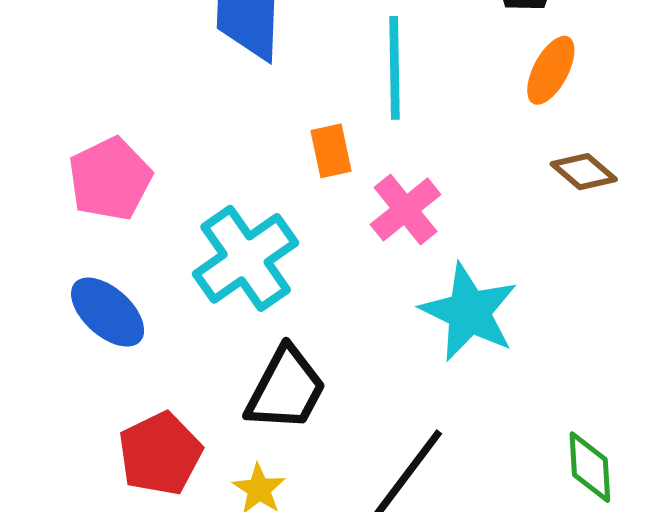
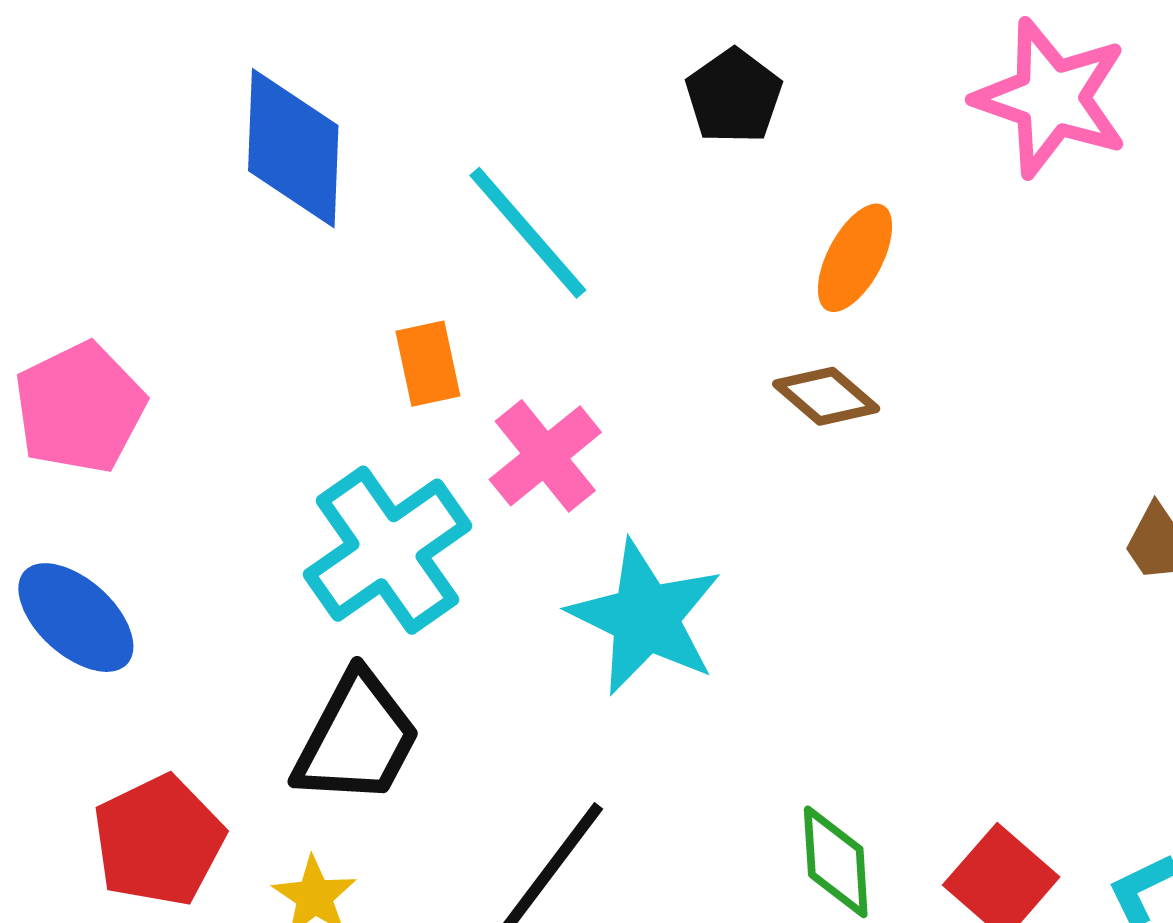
cyan line: (395, 68) -> (528, 233), turned -40
orange ellipse: (551, 70) -> (855, 258), moved
cyan cross: (246, 258) -> (388, 550), moved

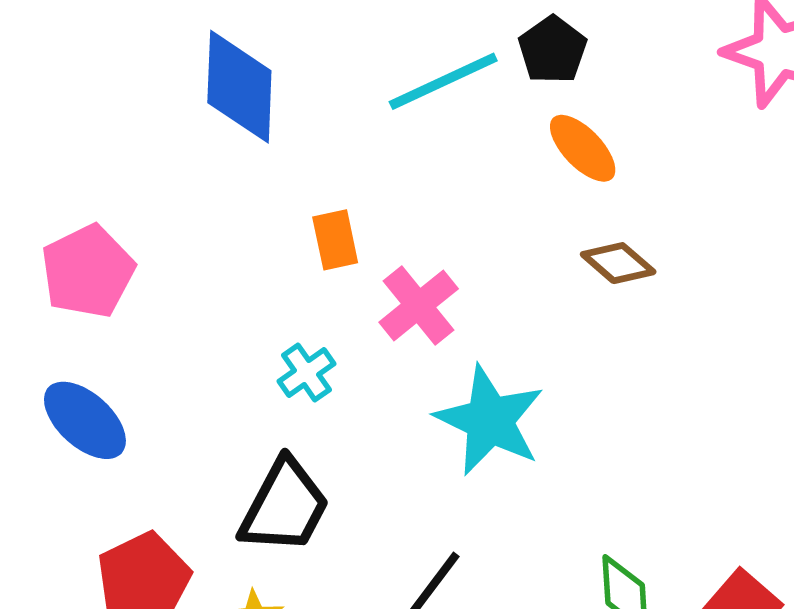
cyan line: (528, 233) -> (443, 81), moved, turned -74
orange ellipse: (855, 258) -> (583, 148), moved, turned -72
cyan cross: (388, 550) -> (306, 372), size x0.5

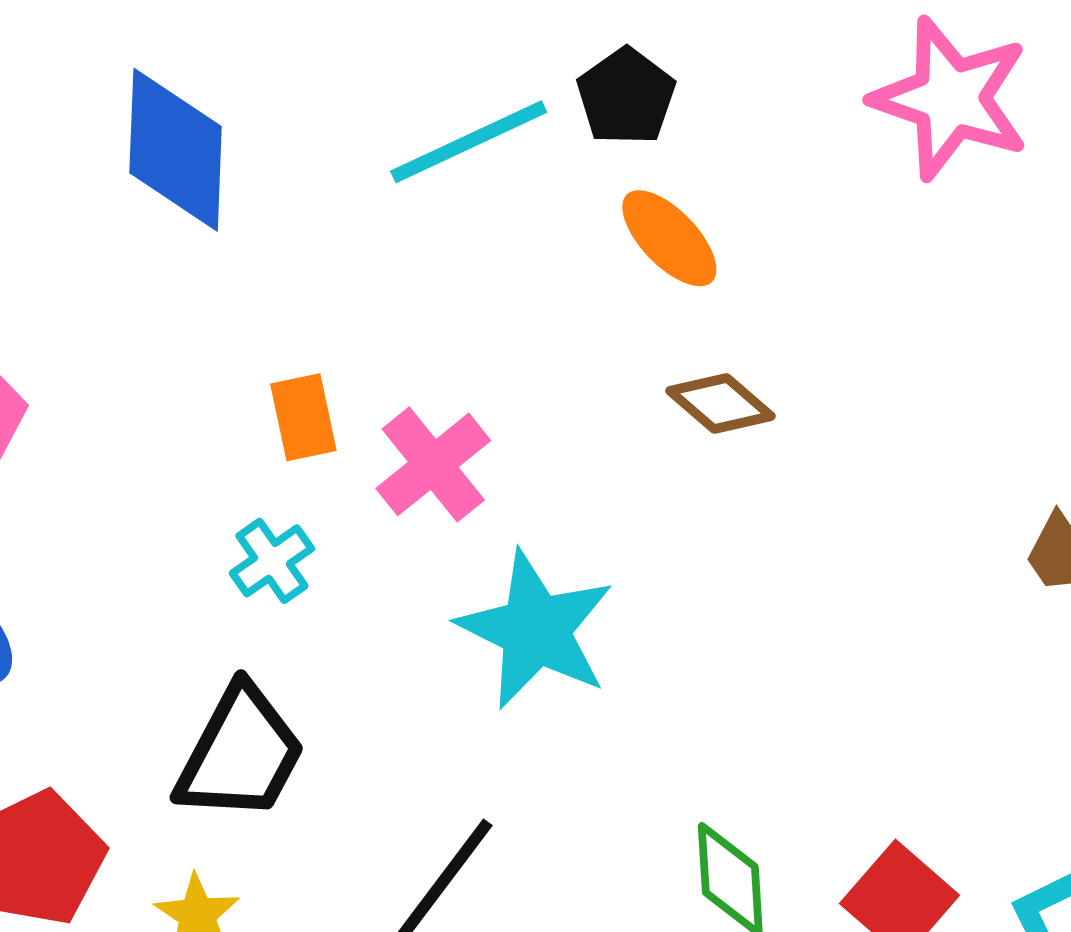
orange rectangle: (335, 240) -> (303, 417), moved

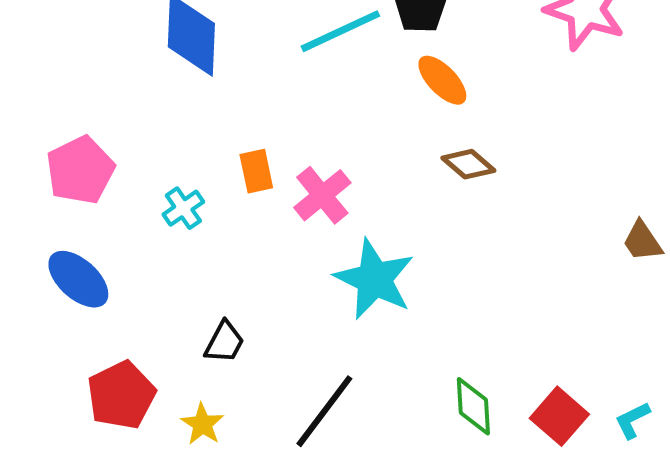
cyan cross: (272, 561) -> (183, 208), moved
black trapezoid: (240, 754) -> (224, 342), size x0.6

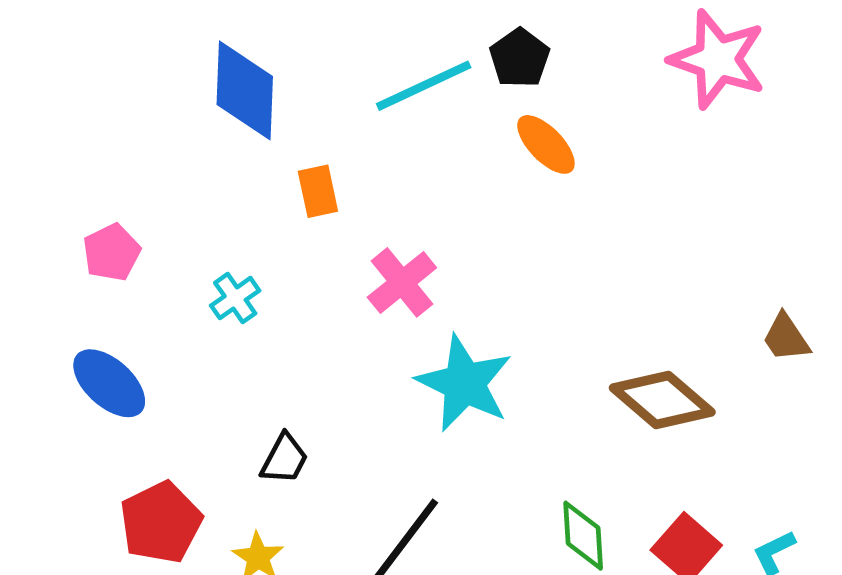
brown diamond: (468, 164) -> (662, 400), moved, size x1.6
pink pentagon: (80, 170) -> (112, 252), size x0.7
orange rectangle: (256, 171) -> (318, 191), moved

